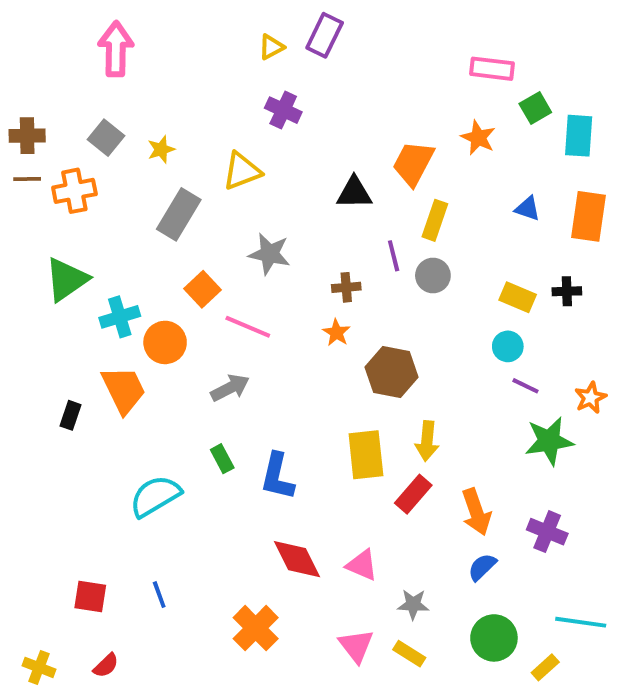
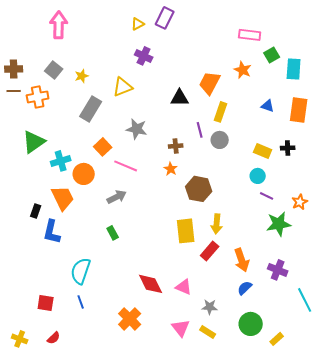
blue L-shape: (277, 476) -> (52, 232), moved
cyan semicircle: (155, 496) -> (81, 271), moved, turned -40
cyan line: (581, 622) -> (305, 300), moved, turned 55

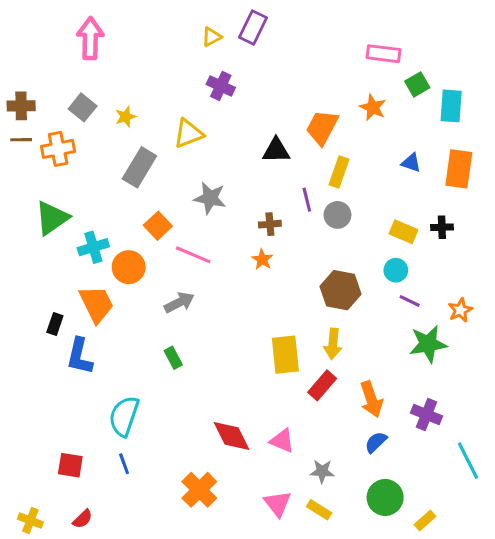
brown hexagon: (199, 189) -> (341, 290), moved

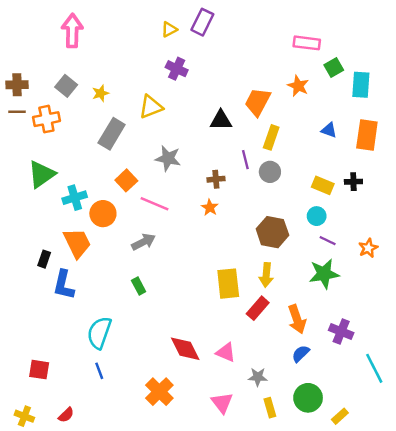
green star: (428, 344) -> (324, 274), moved
red square: (70, 465) -> (39, 370), moved
yellow rectangle: (319, 510) -> (270, 408), moved, turned 42

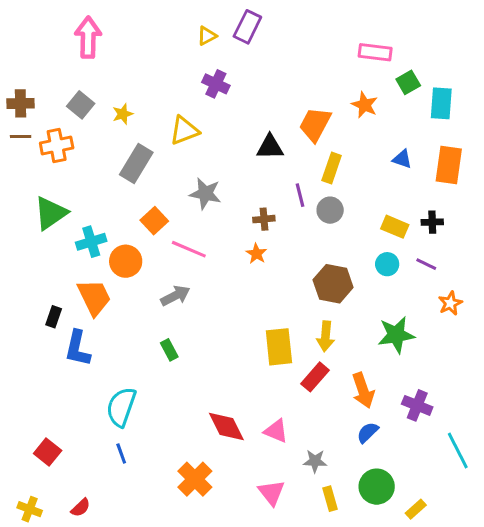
purple line: (328, 241) -> (426, 264), moved
red square: (39, 370) -> (48, 452), turned 30

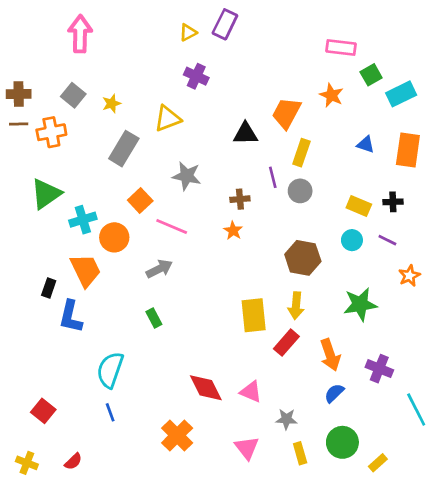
cyan rectangle: (441, 103) -> (401, 94), turned 60

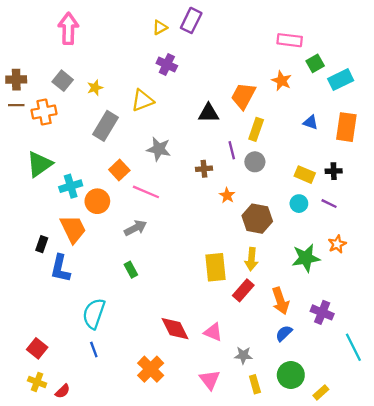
orange star: (233, 231) -> (227, 195), moved
orange star: (409, 276) -> (337, 244), moved
yellow cross: (27, 463) -> (37, 382), moved

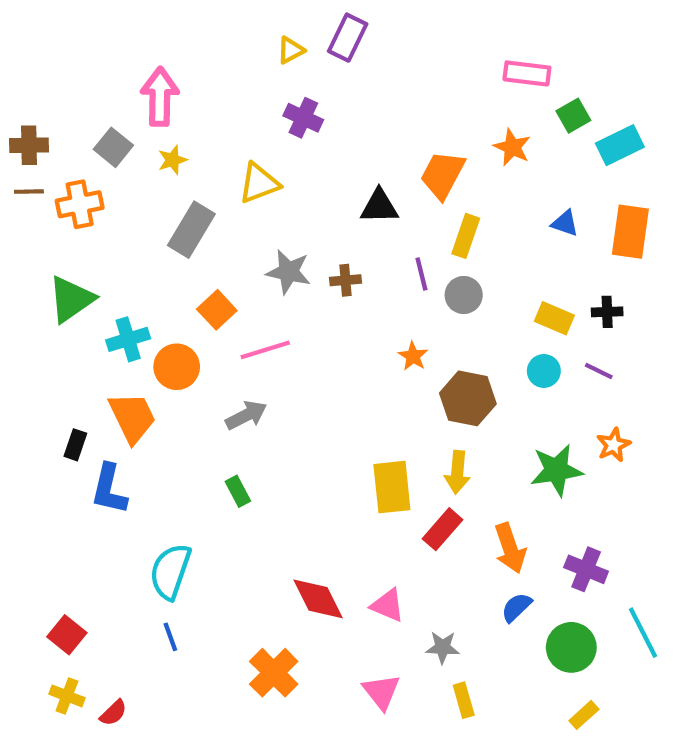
pink arrow: (68, 29) -> (160, 97), moved
brown cross: (204, 169) -> (345, 280), moved
pink line: (146, 192) -> (265, 350), turned -40
green circle: (291, 375) -> (571, 647), moved

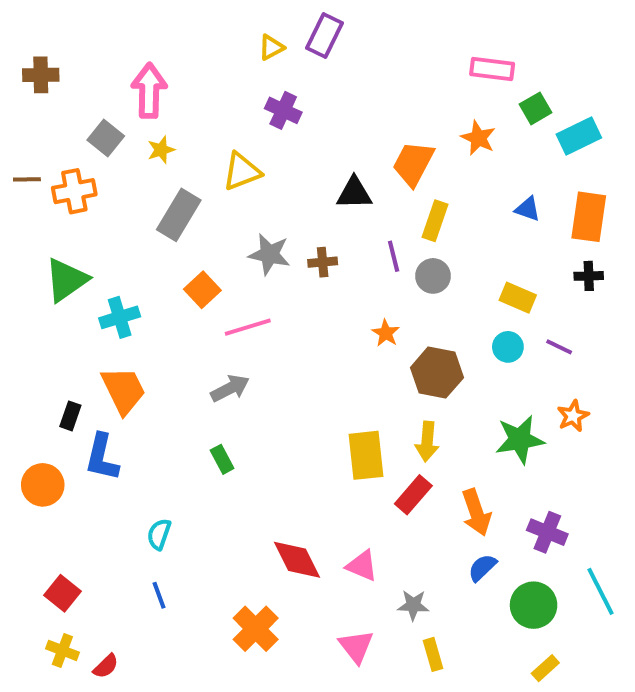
brown cross: (29, 145) -> (41, 75), moved
black cross: (607, 312) -> (589, 276), moved
orange circle: (177, 367) -> (43, 485), moved
cyan semicircle: (170, 571) -> (159, 534), size x0.6

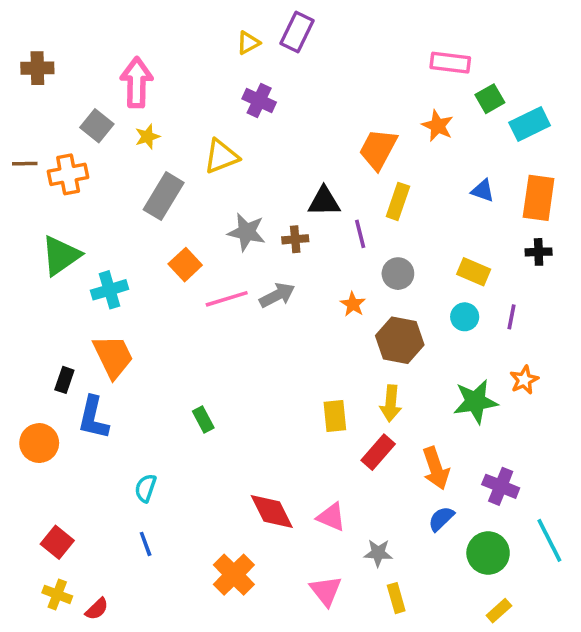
black triangle: (354, 193) -> (324, 201), moved
gray circle: (433, 276) -> (398, 274), moved
purple line: (559, 347) -> (512, 317), turned 75
gray arrow: (230, 388) -> (277, 295), moved
yellow rectangle: (366, 455) -> (335, 416), size x0.7

